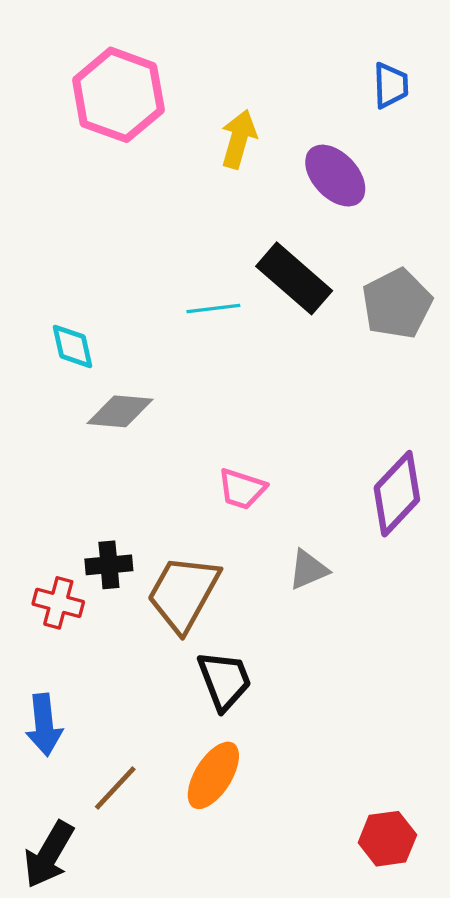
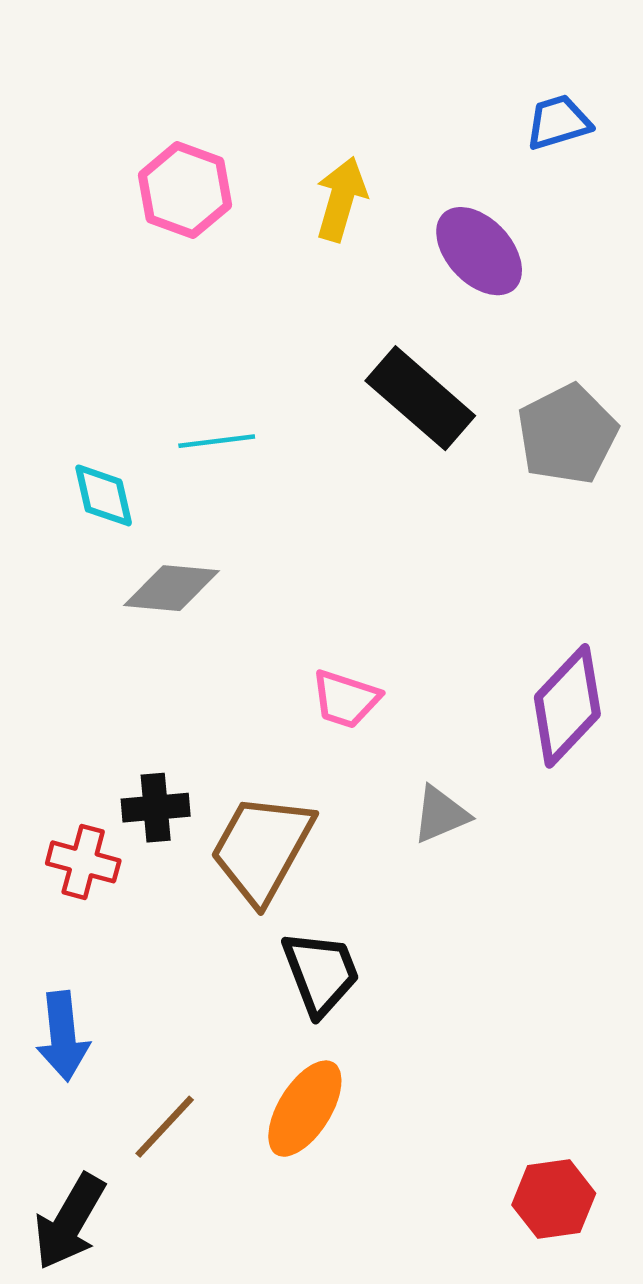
blue trapezoid: (391, 85) -> (558, 122), turned -105
pink hexagon: (118, 95) -> (185, 190), moved, size x0.7
cyan line: (213, 308) -> (217, 441), moved

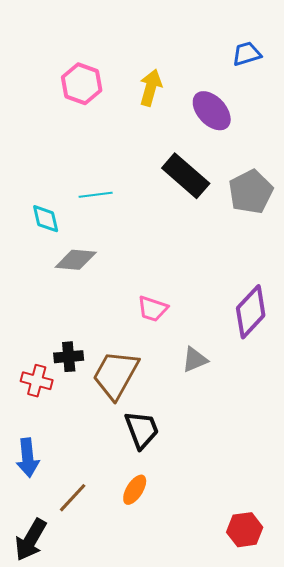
orange ellipse: (305, 1109) -> (135, 490), size x0.7

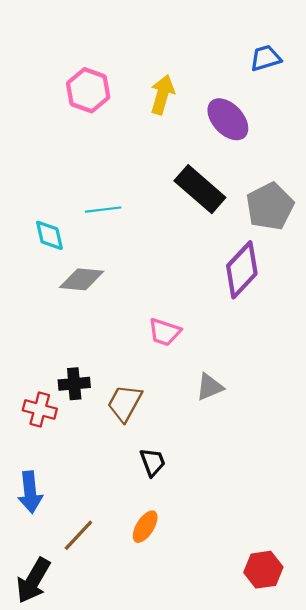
purple diamond: (251, 312) -> (242, 270), moved
brown trapezoid: (116, 375) -> (125, 403), size x0.7
black trapezoid: (142, 430) -> (153, 462), size x0.7

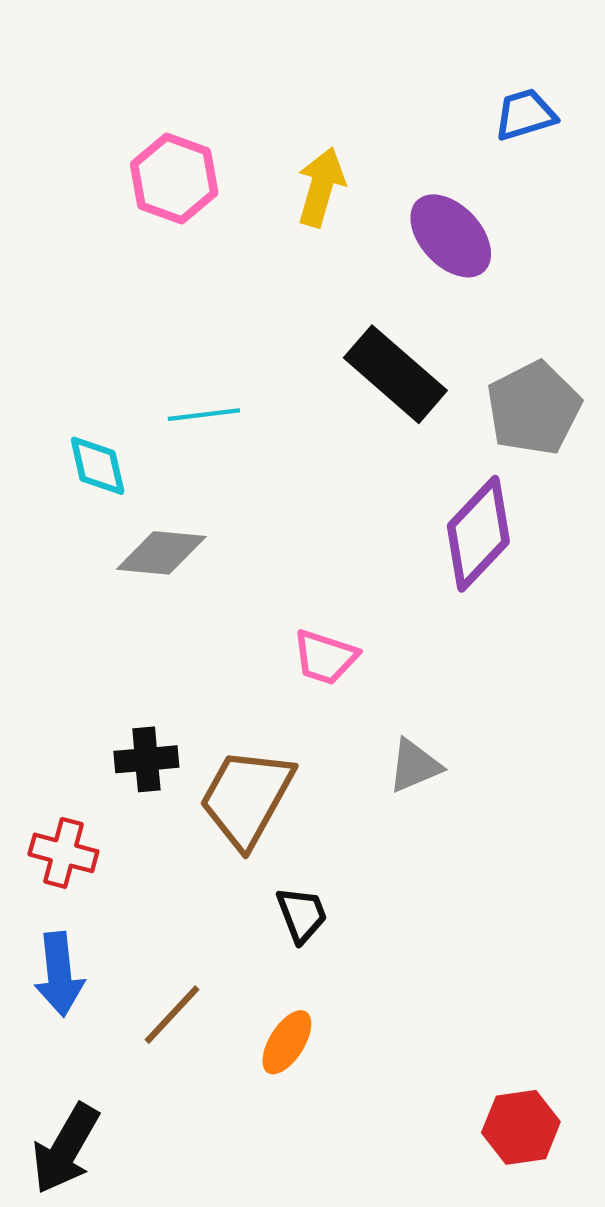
brown trapezoid: (125, 403) -> (246, 798), size x1.4
red cross: (40, 410) -> (63, 853), moved
brown line: (78, 535) -> (172, 1015), moved

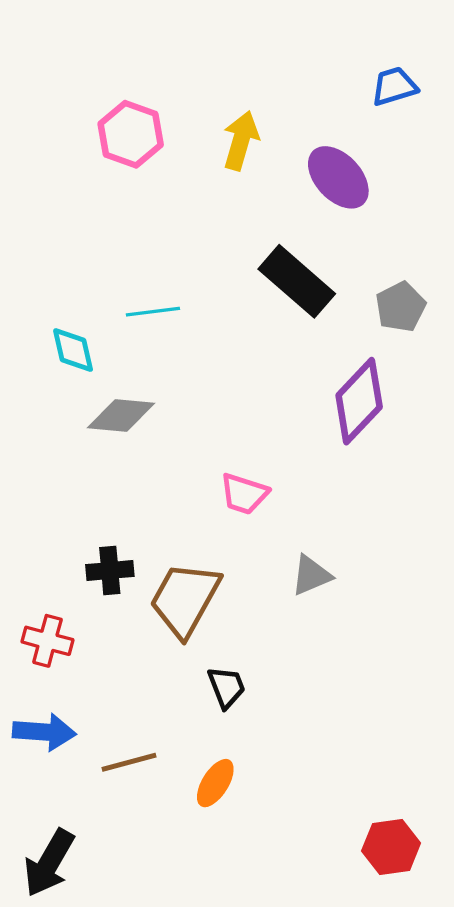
gray pentagon: (534, 408) -> (401, 307), size x0.7
blue arrow: (59, 974) -> (44, 732), turned -80
brown line: (172, 1015) -> (129, 762), turned 32

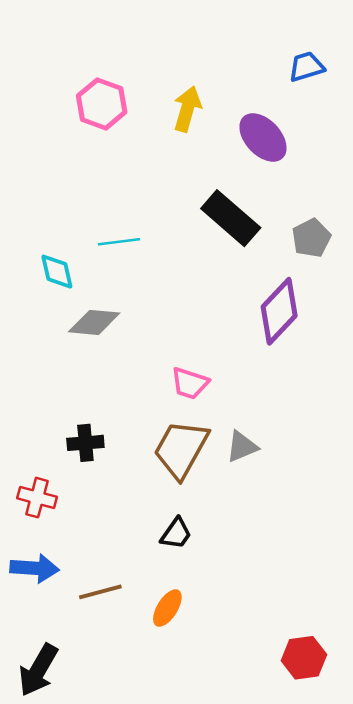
brown trapezoid: (185, 599) -> (181, 449), moved
black trapezoid: (226, 687) -> (176, 534), turned 56

